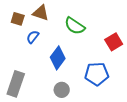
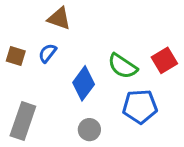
brown square: (18, 19) -> (16, 56), moved
green semicircle: (75, 26) -> (123, 66), moved

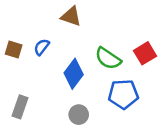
brown triangle: (59, 18) -> (71, 16), moved
gray rectangle: (23, 121) -> (20, 107), size x0.7

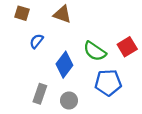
brown square: (14, 50) -> (22, 13), moved
gray rectangle: (20, 107) -> (40, 94), moved

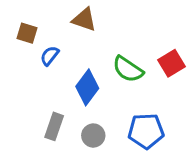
brown square: (22, 13) -> (27, 33), moved
blue pentagon: (108, 83) -> (146, 131), moved

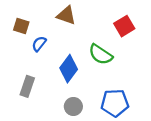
red square: (172, 63) -> (124, 26), moved
gray rectangle: (54, 126) -> (27, 86), moved

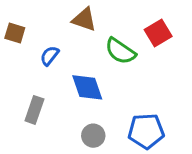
brown square: (21, 26) -> (15, 33), moved
green semicircle: (101, 54) -> (120, 51), moved
blue diamond: (69, 69) -> (87, 87), turned -56

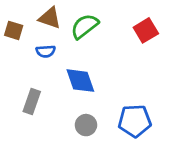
brown triangle: (84, 19) -> (50, 18), moved
green semicircle: (120, 51) -> (85, 26), moved, turned 108
blue semicircle: (50, 56) -> (46, 51), turned -132

